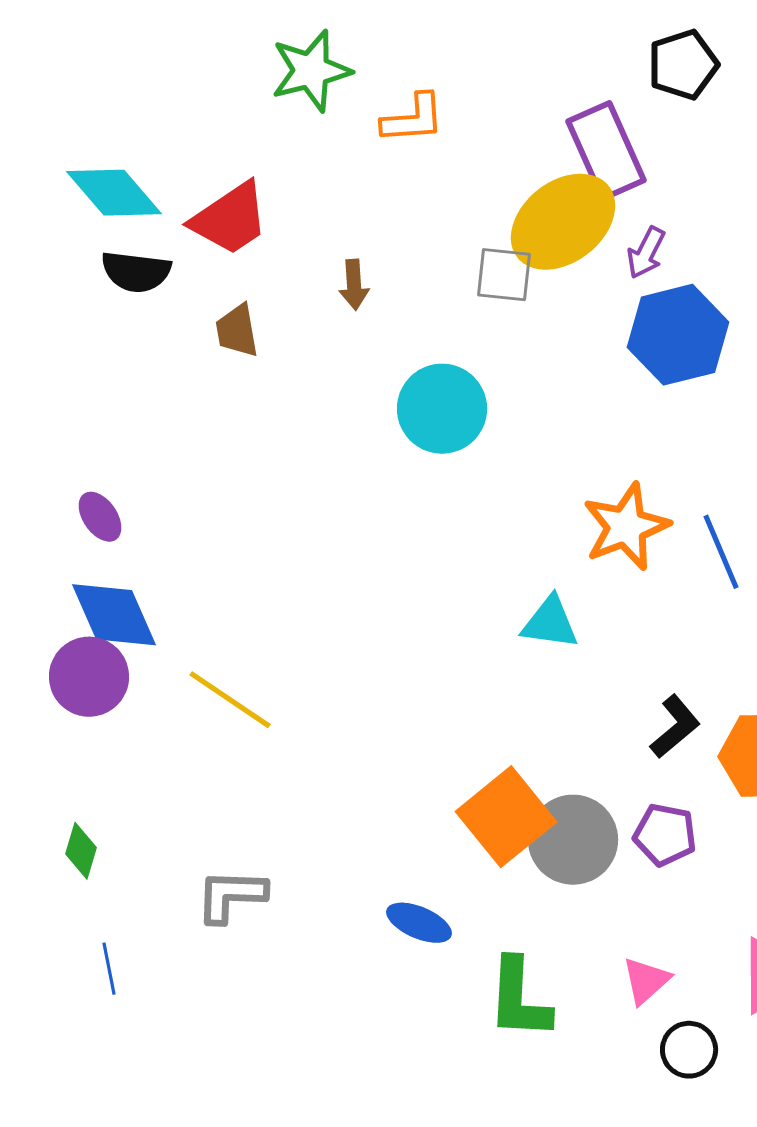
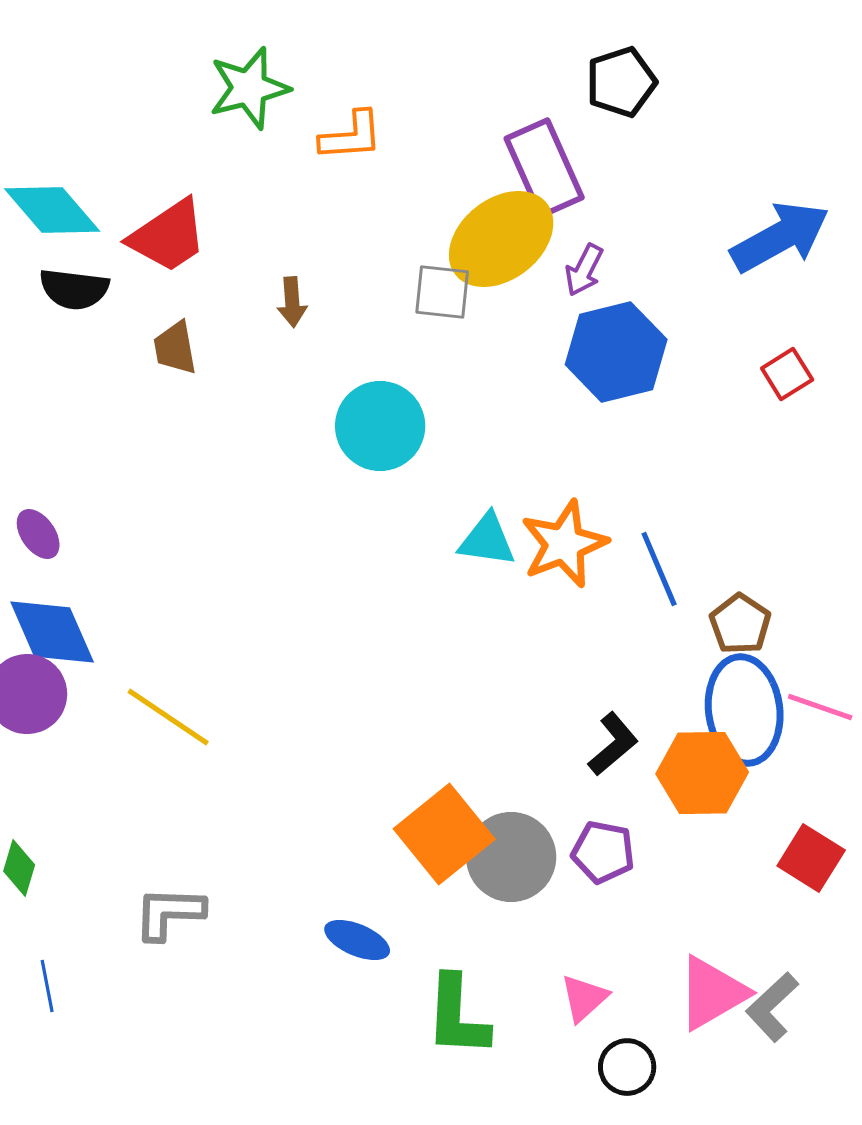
cyan triangle: (550, 623) -> (487, 540), moved

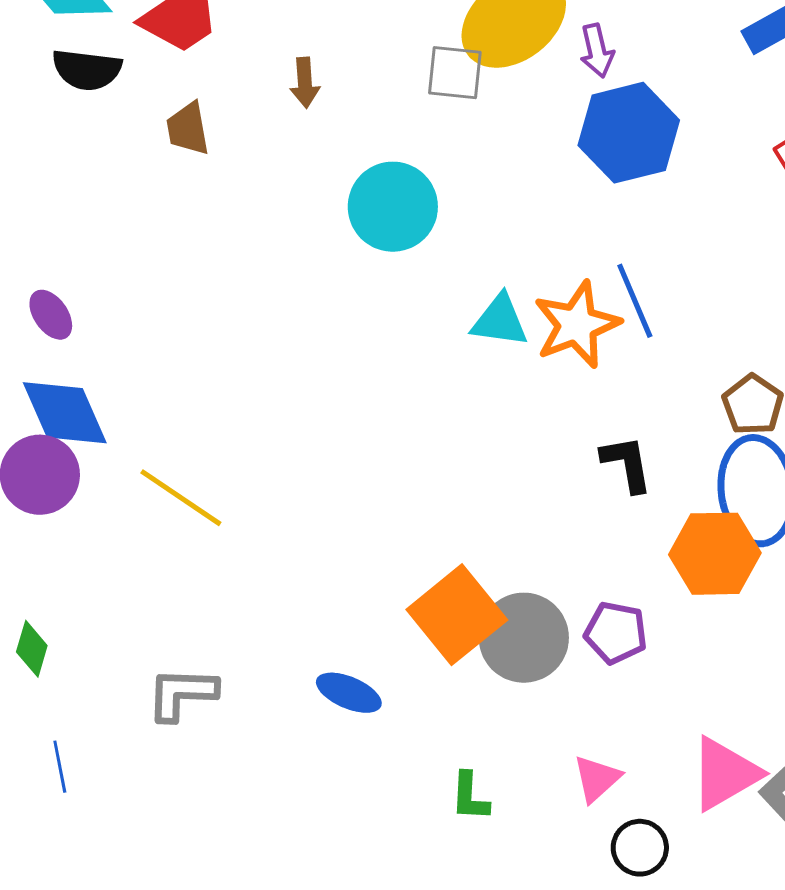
purple arrow: (584, 270) -> (597, 51), turned -40
blue line: (659, 569) -> (635, 301), moved
black L-shape: (613, 744) -> (627, 464), moved, turned -60
blue ellipse: (357, 940) -> (349, 693), moved
green L-shape: (457, 1016) -> (470, 797), size x0.6

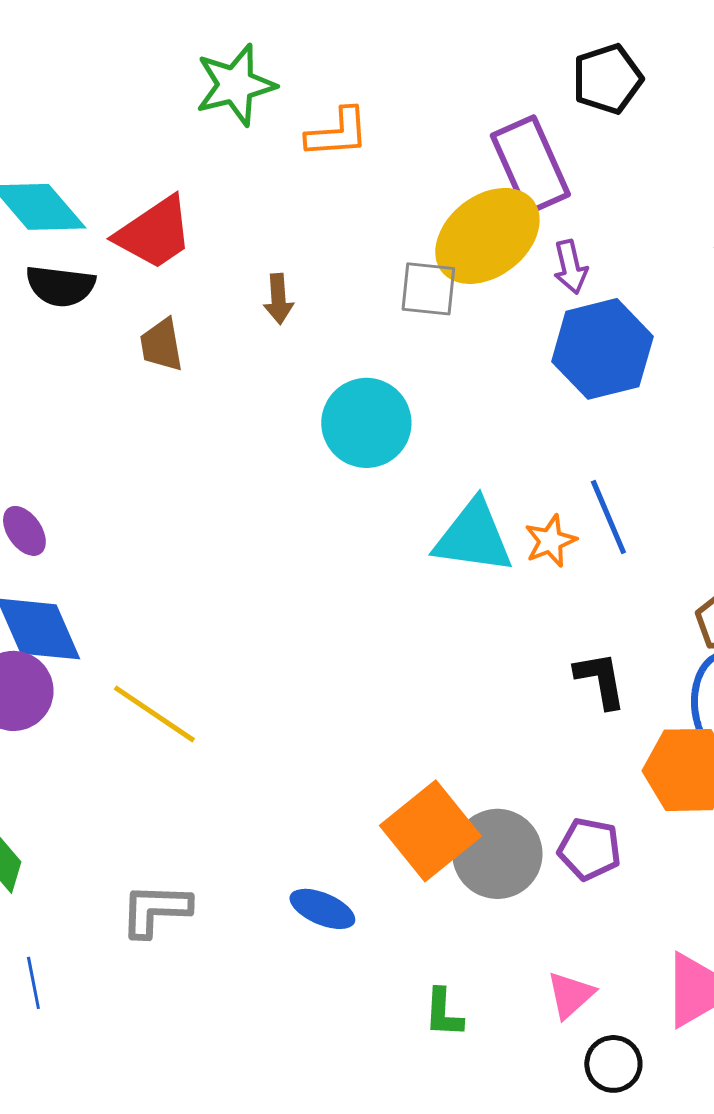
cyan triangle: (500, 321) -> (473, 537), size x1.4
orange star: (577, 325) -> (550, 541), size x0.6

